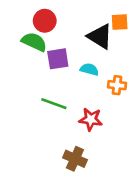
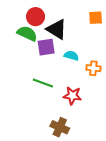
black triangle: (100, 37) -> (57, 29), moved

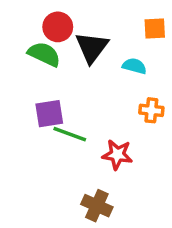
black triangle: (57, 29) -> (92, 47), turned 35
purple square: (46, 47) -> (49, 114), moved
cyan semicircle: (71, 56) -> (134, 66), moved

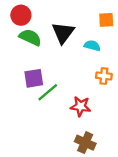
red circle: (58, 27) -> (21, 15), moved
green line: (70, 134) -> (48, 92), turned -60
brown cross: (97, 206) -> (85, 143), moved

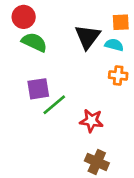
black triangle: (63, 33) -> (88, 37), moved
cyan semicircle: (92, 46) -> (114, 45), moved
orange cross: (104, 76) -> (118, 75), moved

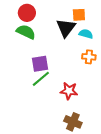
red circle: (24, 17) -> (27, 13), moved
orange square: (121, 22) -> (79, 15), moved
purple square: (38, 89) -> (40, 64), moved

